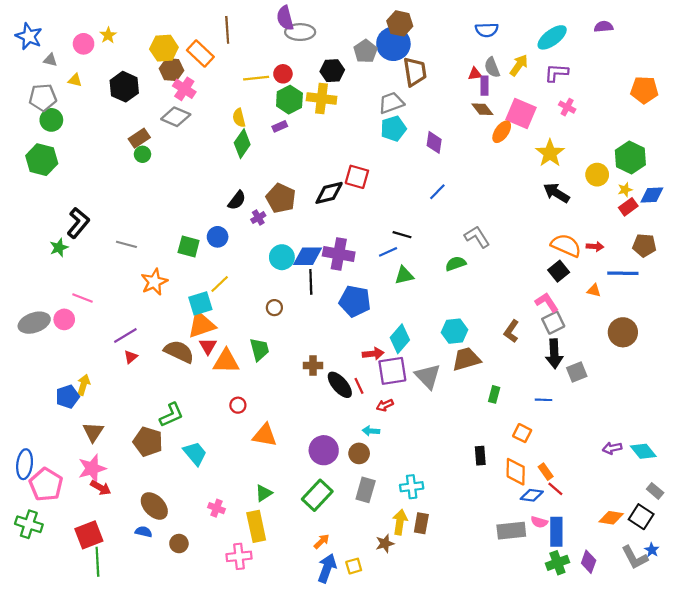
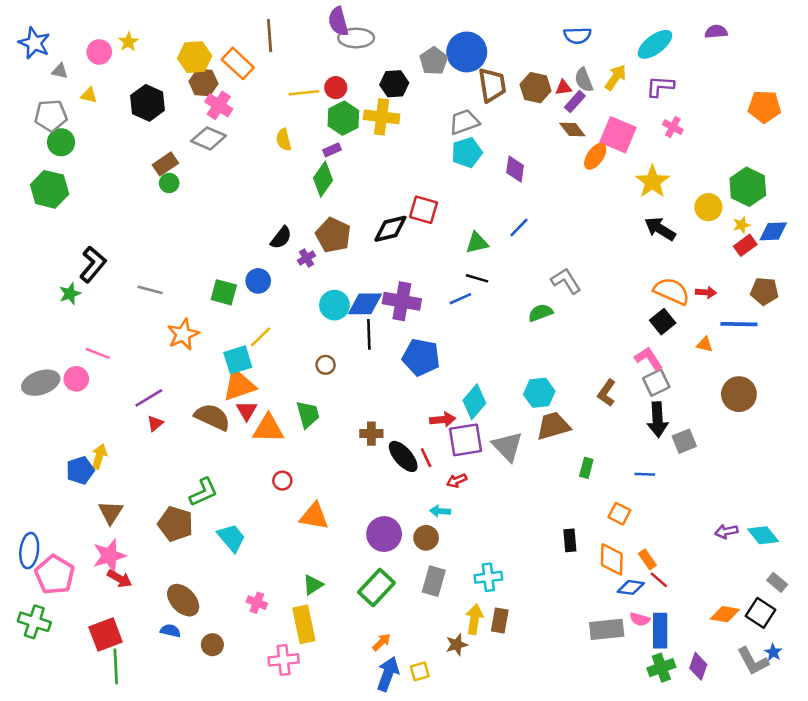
brown hexagon: (400, 23) -> (535, 88), moved
purple rectangle: (485, 86) -> (575, 102), turned 42
green diamond: (242, 144) -> (323, 179), moved
green triangle: (404, 275) -> (477, 243), moved

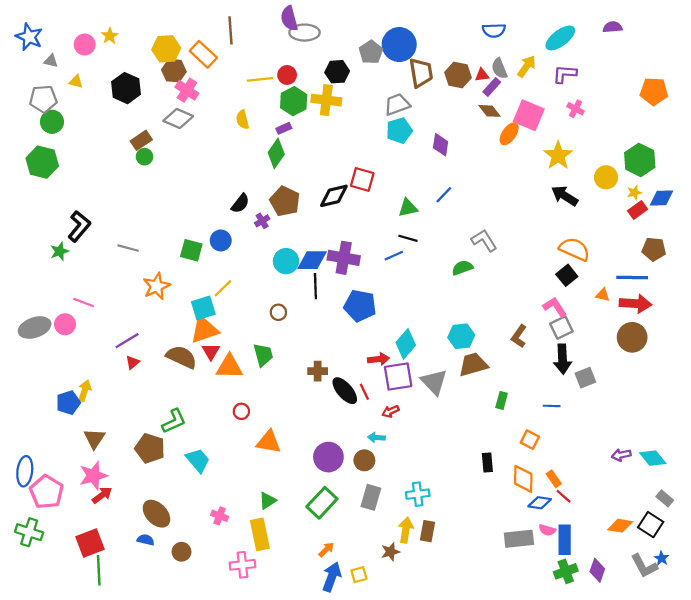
red arrow: (706, 292) -> (635, 304), moved, size x1.8
red arrow: (120, 579) -> (102, 495), turned -66

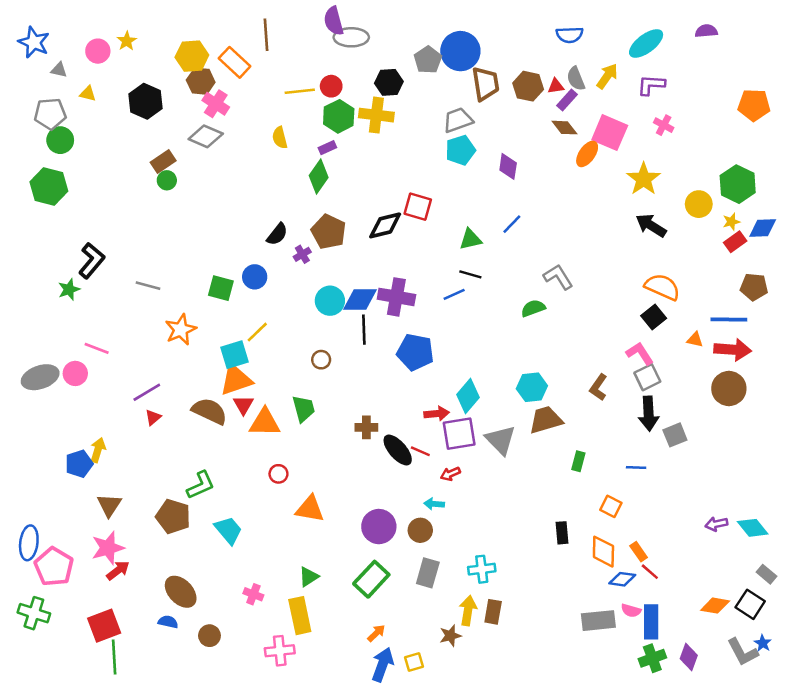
red line: (364, 392) -> (420, 451), turned -42

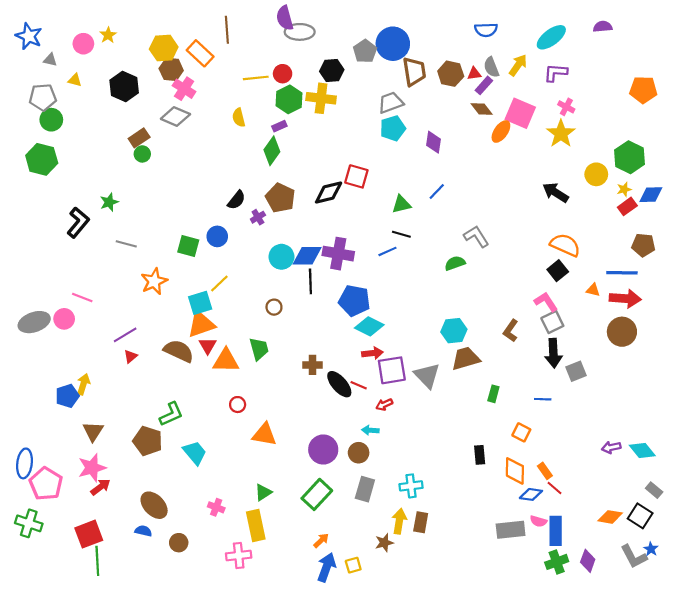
yellow star: (644, 179) -> (561, 134), moved
green star: (69, 289) -> (109, 202), moved
cyan diamond: (468, 396) -> (369, 326), moved, turned 76

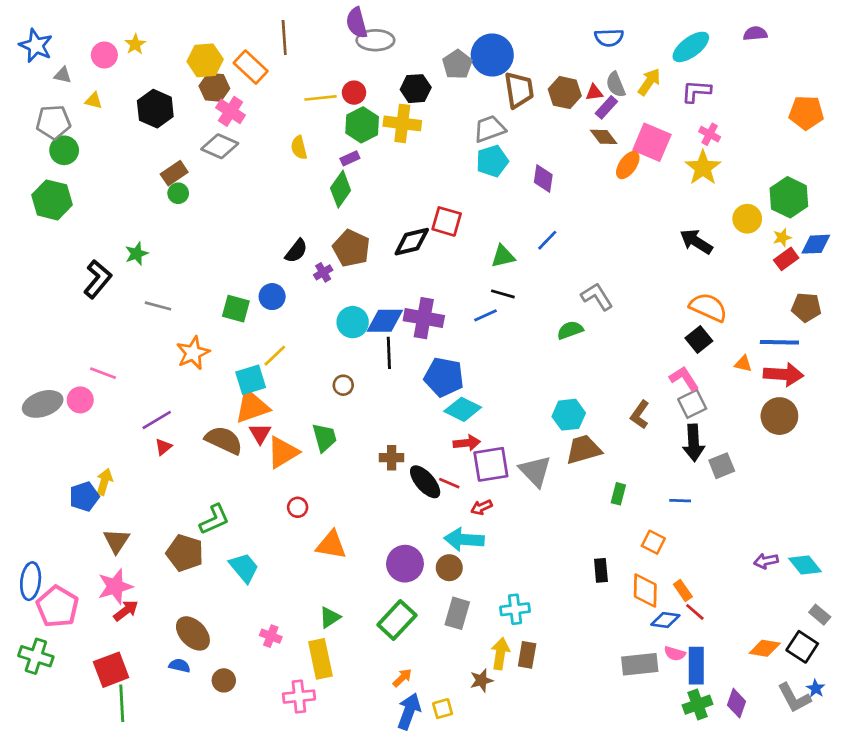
orange triangle: (226, 361) -> (283, 452), turned -32
cyan arrow: (370, 430) -> (464, 539), size x1.8

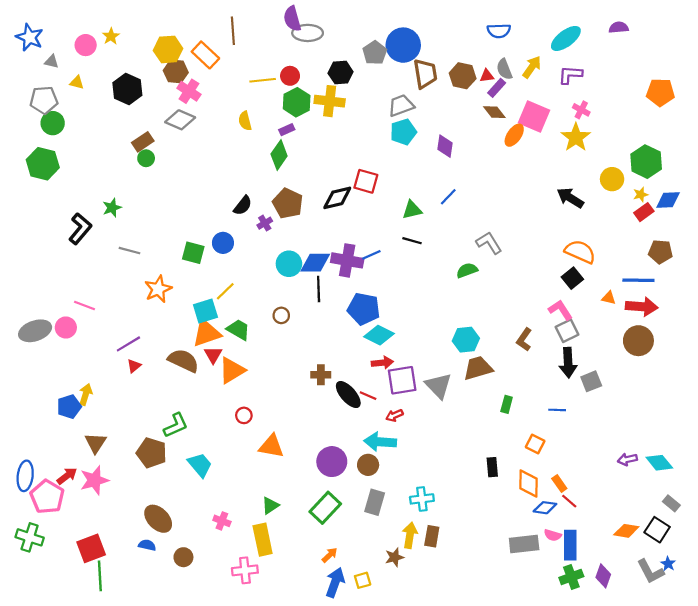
blue line: (486, 315) -> (371, 255), moved
green trapezoid: (324, 437) -> (238, 330), moved, turned -45
red arrow: (126, 611) -> (67, 476), moved

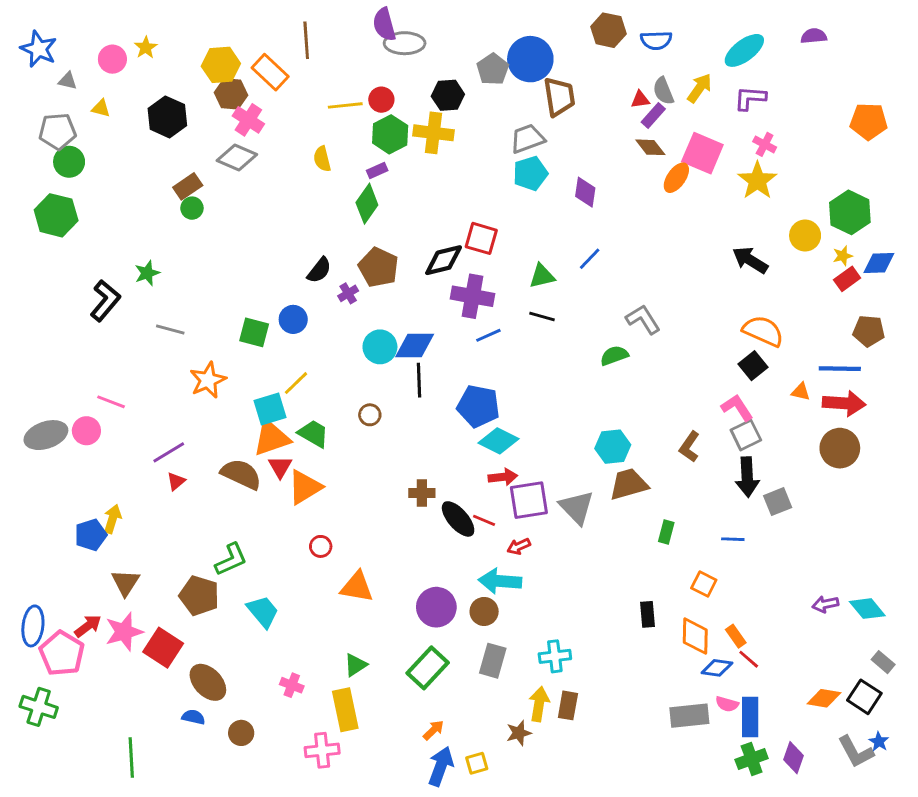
brown hexagon: (463, 76) -> (608, 30), moved
purple cross: (347, 260) -> (473, 296), moved
red square: (91, 548) -> (163, 648), moved, turned -36

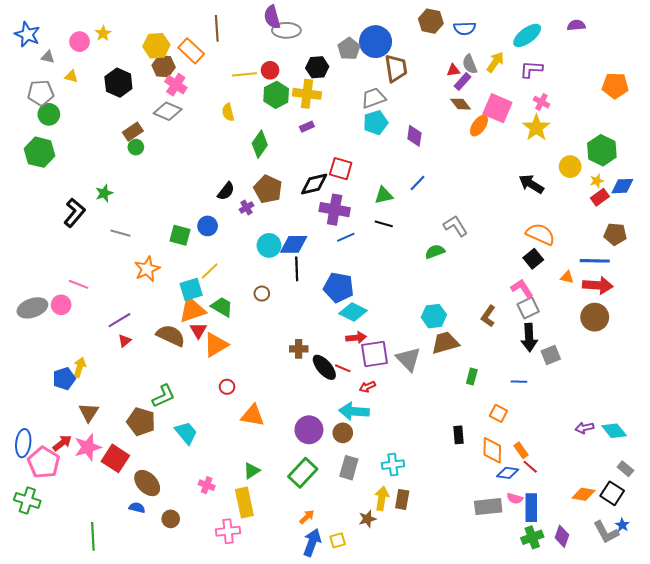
purple rectangle: (377, 170) -> (307, 127), moved

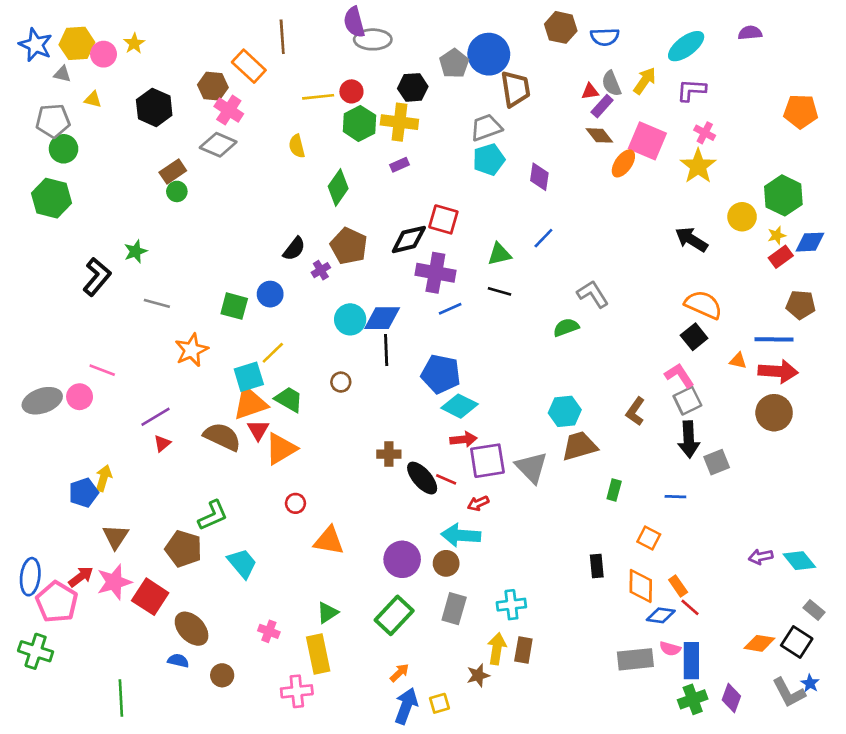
yellow hexagon: (156, 46) -> (77, 43), moved

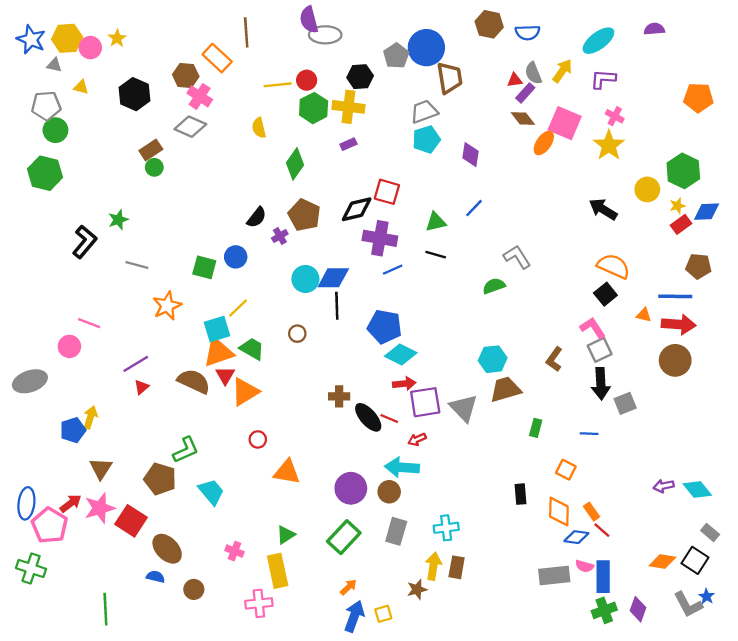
gray ellipse: (42, 401) -> (30, 381), moved

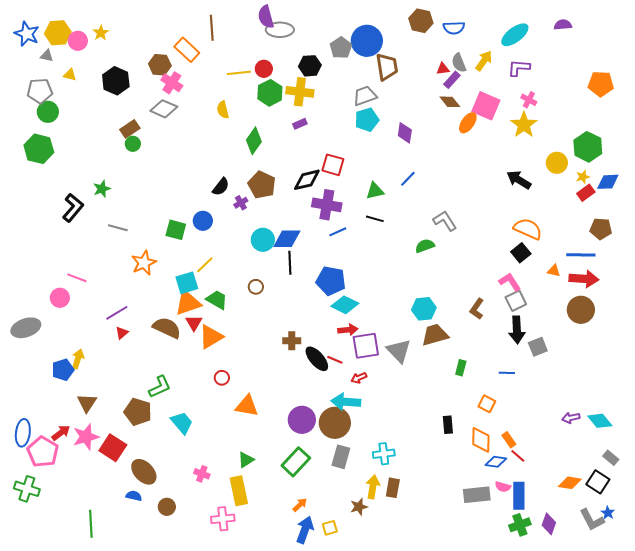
brown circle: (389, 492) -> (335, 423), size x1.6

